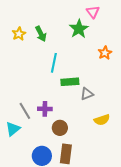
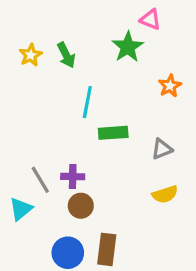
pink triangle: (93, 12) -> (150, 19), turned -32
gray triangle: (87, 94) -> (162, 149), moved
brown circle: (60, 128) -> (81, 206), moved

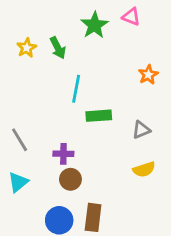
green star: (128, 47) -> (95, 25), moved
gray line: (40, 180) -> (20, 140), moved

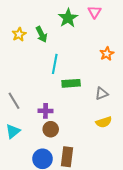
pink triangle: (131, 17) -> (95, 12), turned 40

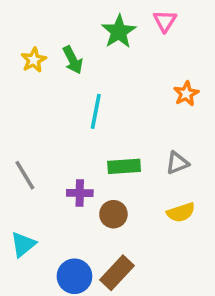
green rectangle: (71, 83) -> (124, 166), moved
brown circle: (51, 129) -> (113, 214), moved
cyan triangle: (13, 131) -> (23, 244), moved
brown rectangle: (67, 157) -> (117, 273), turned 36

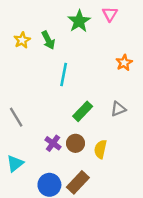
green rectangle: (124, 166) -> (83, 111), turned -42
purple cross: (80, 193) -> (53, 143), moved, turned 35
yellow semicircle: (181, 212) -> (100, 149), moved, turned 120

